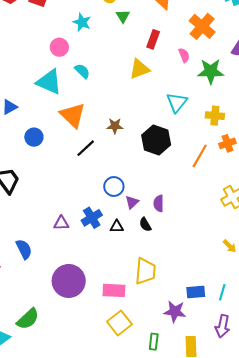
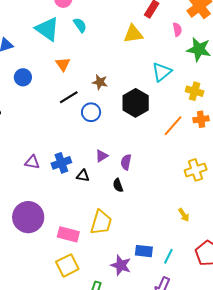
orange triangle: (73, 115) -> (63, 64), size x0.6
blue circle: (114, 187) -> (91, 112), moved
black semicircle: (145, 225) -> (118, 185), moved

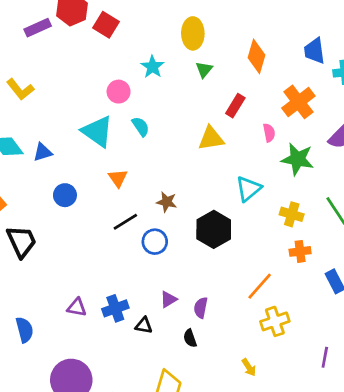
orange line: (173, 126) -> (260, 286), moved
yellow cross: (196, 170) -> (275, 321), moved
yellow arrow: (184, 215) -> (249, 367), moved

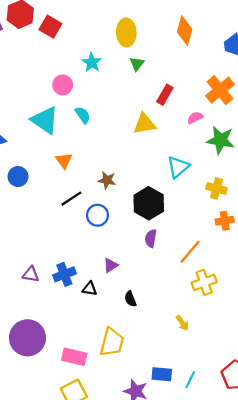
orange diamond: (256, 56) -> (185, 31), moved
pink semicircle: (269, 133) -> (195, 118), turned -105
purple semicircle: (201, 308) -> (151, 238), moved

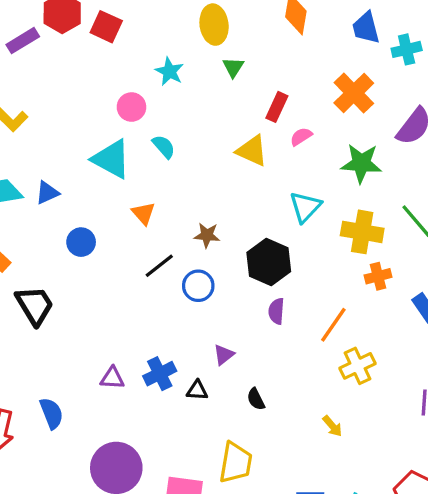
pink semicircle: (195, 118) -> (301, 137), moved
yellow triangle: (144, 124) -> (252, 151), turned 40
yellow cross: (216, 188) -> (362, 232), size x1.4

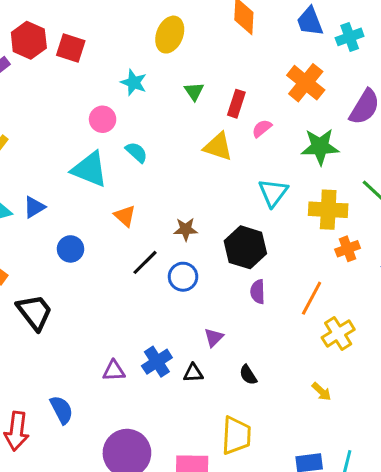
yellow ellipse: (214, 25) -> (170, 35), turned 36
green triangle: (233, 67) -> (194, 91), moved

